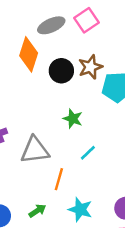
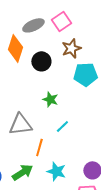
brown star: (90, 67) -> (71, 48), moved
green arrow: (37, 211) -> (22, 172), size x1.5

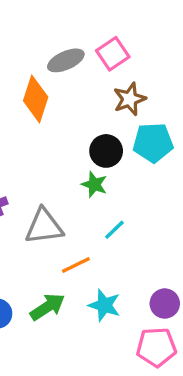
black circle: (41, 61) -> (106, 151), moved
orange line: (39, 147) -> (76, 265), turned 48

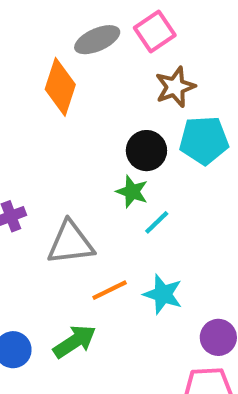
cyan line: (114, 230) -> (157, 222), moved
cyan star: (104, 305) -> (163, 294), moved

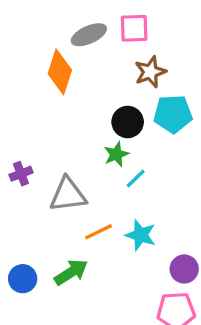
pink square: (155, 31) -> (134, 28), turned 32
green star: (132, 192) -> (116, 154), turned 30

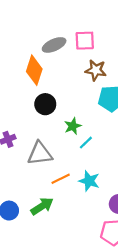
brown star: (150, 72) -> (96, 70), turned 30
black circle: (128, 122) -> (45, 104), moved

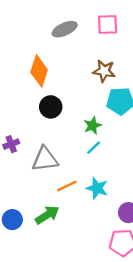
pink square: (85, 41) -> (108, 24), moved
gray ellipse: (54, 45) -> (65, 29), moved
green star: (73, 126) -> (92, 126), moved

